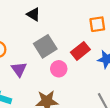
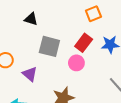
gray square: (45, 46) -> (49, 46), turned -30
pink circle: (59, 69) -> (76, 63), moved

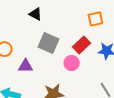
purple triangle: (30, 74) -> (26, 66), turned -49

